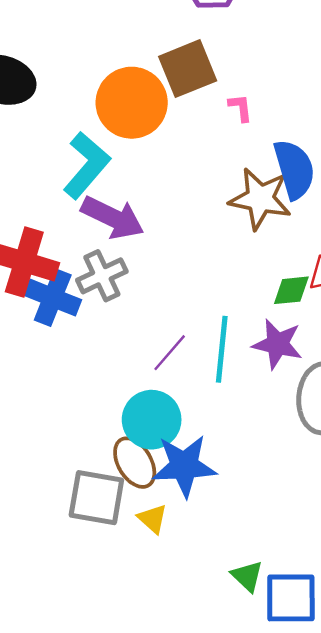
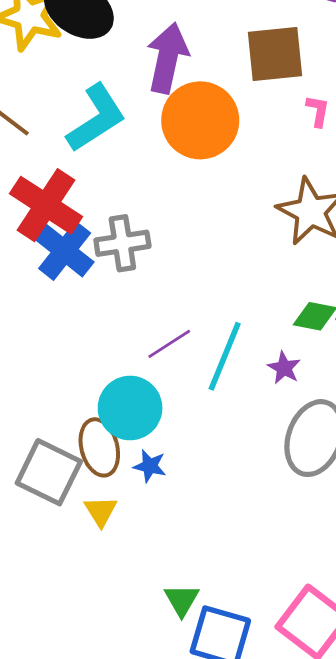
orange circle: (132, 103) -> (200, 120), moved
cyan L-shape: (87, 165) -> (96, 118), moved
purple arrow: (113, 218) -> (167, 58), moved, turned -120
purple star: (277, 344) -> (284, 368), size x0.6
blue star: (184, 466) -> (150, 466), size x0.5

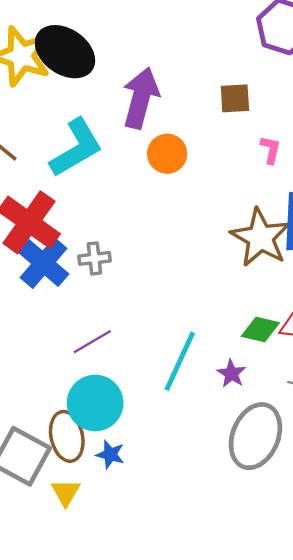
brown square: (275, 54) -> (235, 98), size x0.6
orange circle: (200, 120) -> (167, 154), size x0.6
gray cross: (122, 243) -> (94, 258), size x0.7
purple line: (169, 344) -> (92, 342), moved

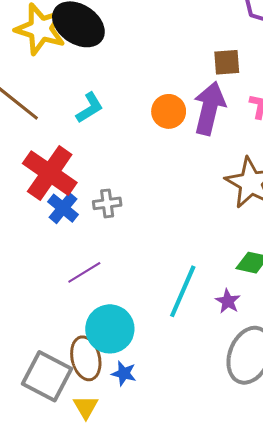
purple arrow: (141, 98) -> (209, 108), moved
cyan L-shape: (76, 148) -> (90, 108), size x0.6
blue cross: (44, 263) -> (63, 208), size x0.7
purple line: (92, 342) -> (84, 272), moved

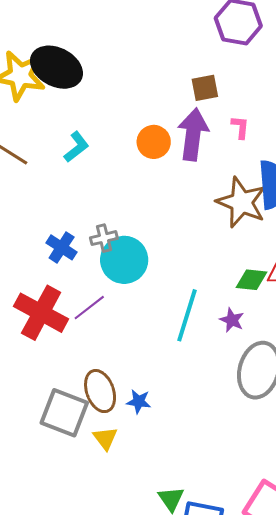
red cross: (50, 173) -> (41, 313), moved
cyan circle: (110, 329) -> (124, 260), moved

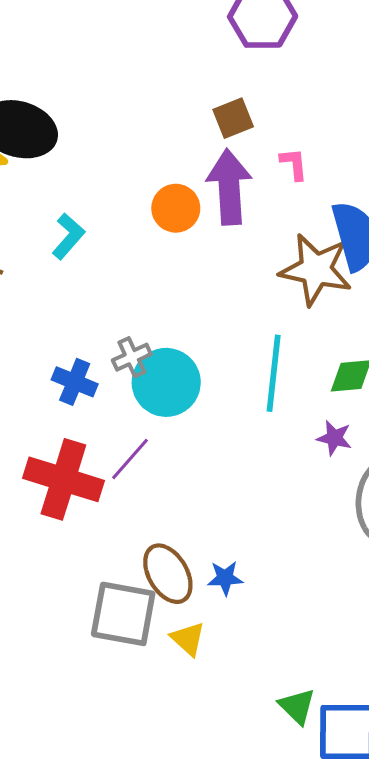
cyan line: (187, 315) -> (274, 373), moved

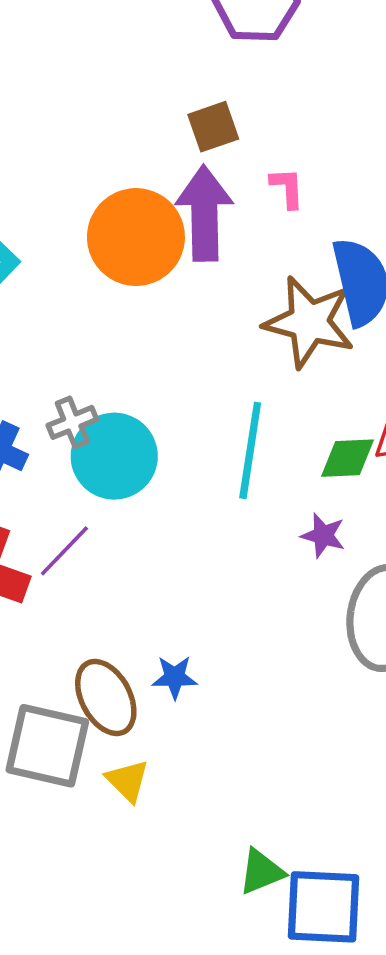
orange circle: (176, 208) -> (136, 237), size x1.6
blue star: (225, 578) -> (175, 677), moved
green triangle: (297, 706) -> (261, 872), turned 51

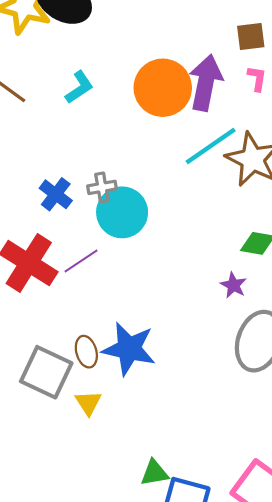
brown square: (213, 127) -> (251, 37), moved
cyan line: (250, 450) -> (211, 146), moved, turned 34
blue star: (175, 677) -> (129, 349), size x2.0
brown ellipse: (106, 697) -> (86, 352), size x0.7

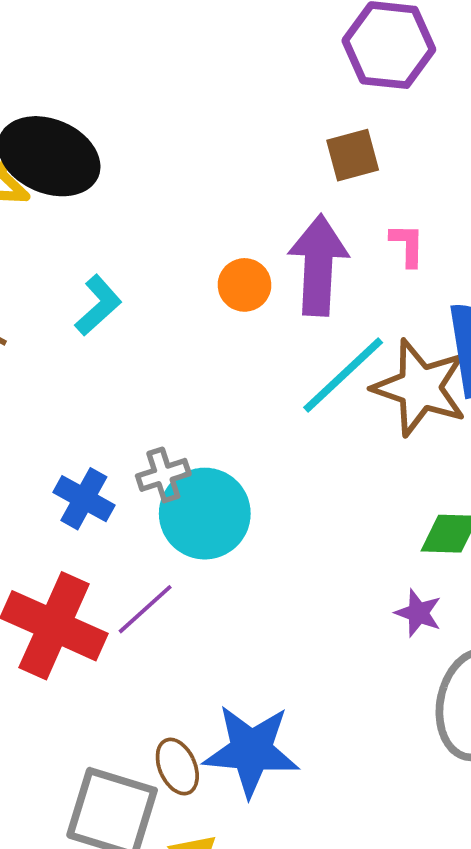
brown square: (251, 37) -> (353, 155), moved
orange circle: (163, 88) -> (245, 285), size x0.5

